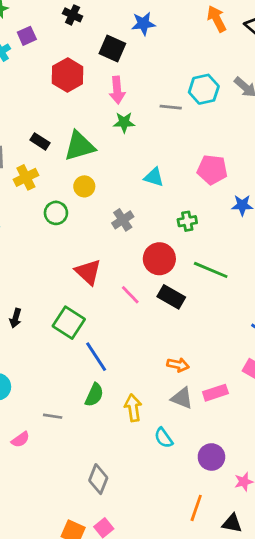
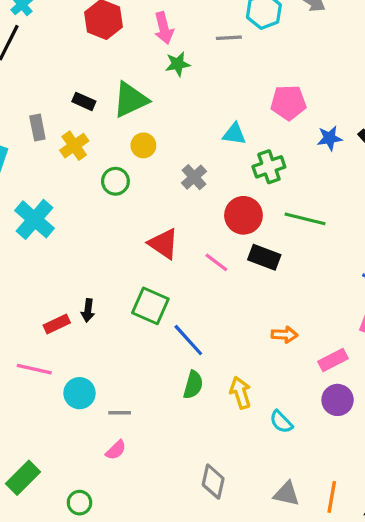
cyan triangle: (154, 177) -> (234, 134), moved
green cross: (187, 221) -> (269, 167), size x1.4
gray triangle: (182, 398) -> (286, 494), moved
gray line: (53, 416) -> (120, 413), moved
purple circle: (211, 457) -> (338, 400), moved

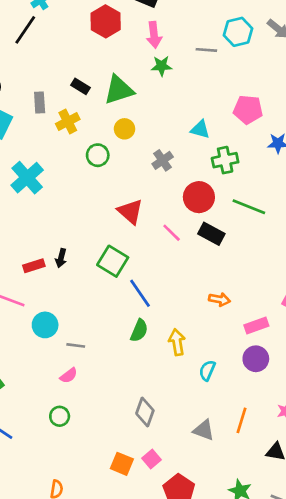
cyan semicircle: (281, 422) -> (207, 370), turned 60
orange line: (332, 497) -> (242, 420), moved
green circle: (79, 503) -> (60, 416), moved

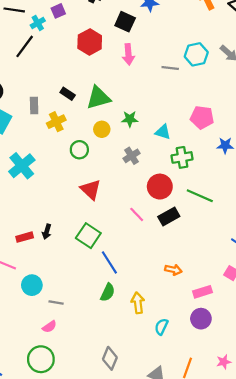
green star: (161, 66) -> (130, 119), moved
red triangle: (130, 212) -> (91, 190), moved
black rectangle: (211, 234) -> (169, 216), turned -60
green circle: (60, 416) -> (41, 359), size x1.6

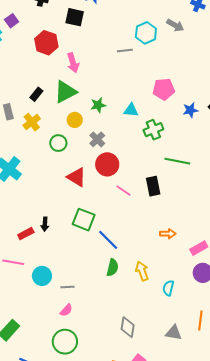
pink arrow: (128, 54) -> (73, 63), moved
black rectangle: (68, 94) -> (36, 94), turned -72
gray cross: (132, 156) -> (97, 139), moved
red circle: (160, 187) -> (107, 164), moved
black rectangle: (169, 216) -> (153, 186), turned -60

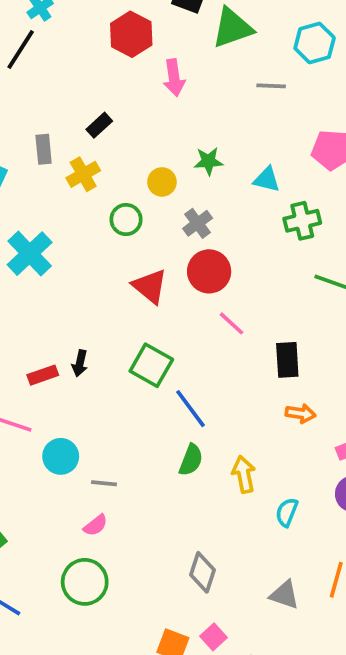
gray line: (125, 51) -> (271, 86), moved
green triangle: (65, 92) -> (232, 28), moved
black rectangle: (153, 186) -> (287, 360), moved

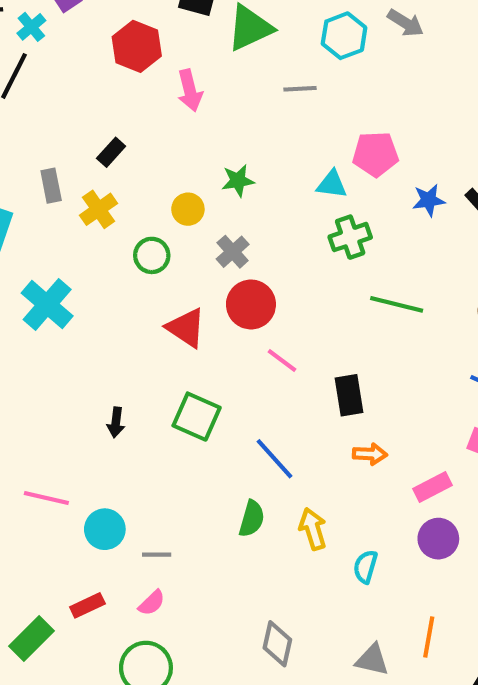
cyan triangle: (267, 179) -> (332, 184), moved
red rectangle: (43, 375) -> (87, 605), moved
blue line: (191, 409) -> (275, 459), moved

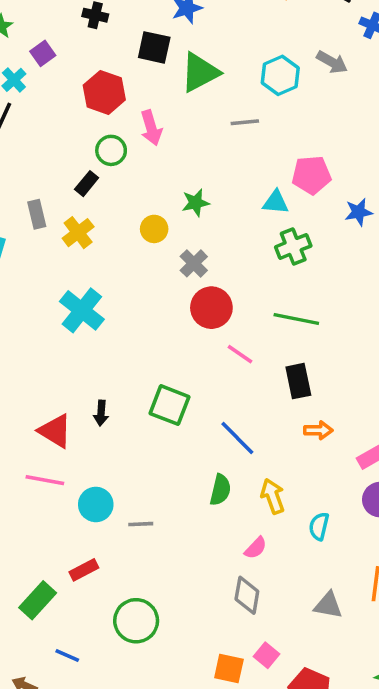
green circle: (152, 255) -> (111, 150), moved
green line: (397, 304) -> (296, 319), moved
cyan cross: (47, 305) -> (82, 310), moved
red triangle: (186, 328) -> (55, 431), moved
pink semicircle: (152, 603) -> (256, 548), moved

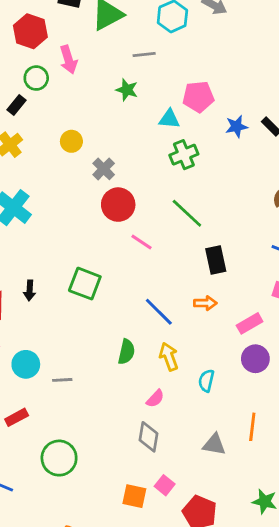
green star: (196, 203) -> (127, 90), moved, turned 30
green line: (296, 319) -> (187, 213), turned 32
black rectangle: (298, 381) -> (216, 260), moved
blue line: (237, 438) -> (159, 312), moved

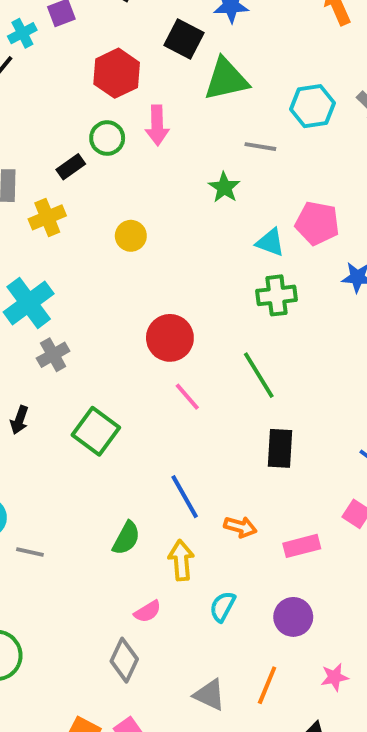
gray cross: (104, 169) -> (53, 355), moved
orange arrow: (205, 303) -> (240, 527), moved
purple circle: (255, 359) -> (293, 617), moved

